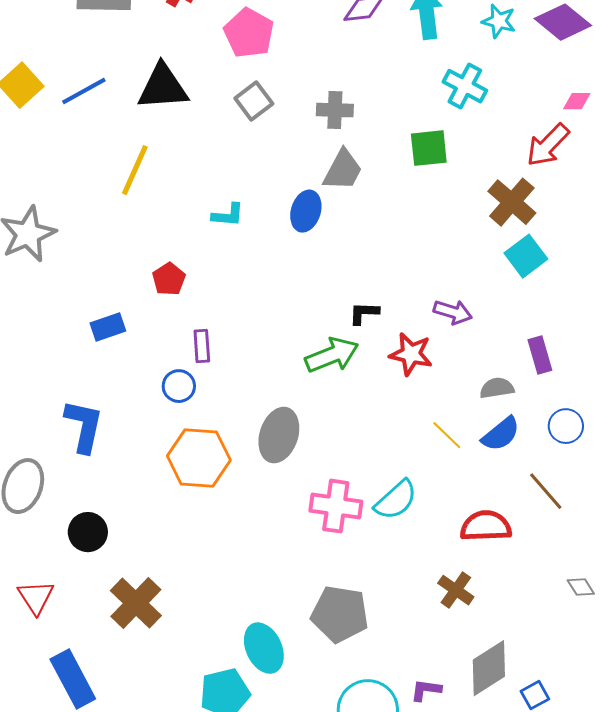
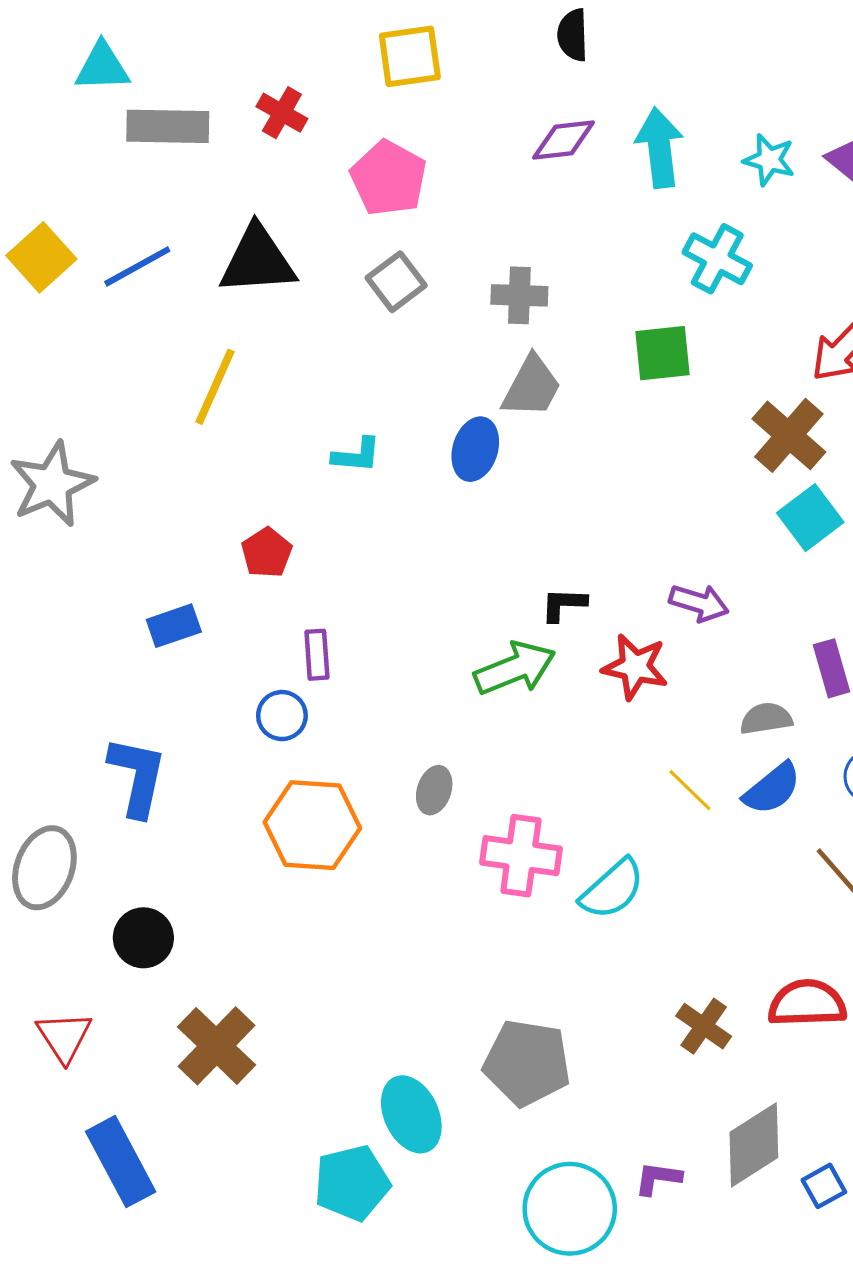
gray ellipse: (279, 435) -> (434, 790), size x0.6
pink cross: (336, 506) -> (521, 856), moved
red semicircle: (486, 526) -> (807, 1003), moved

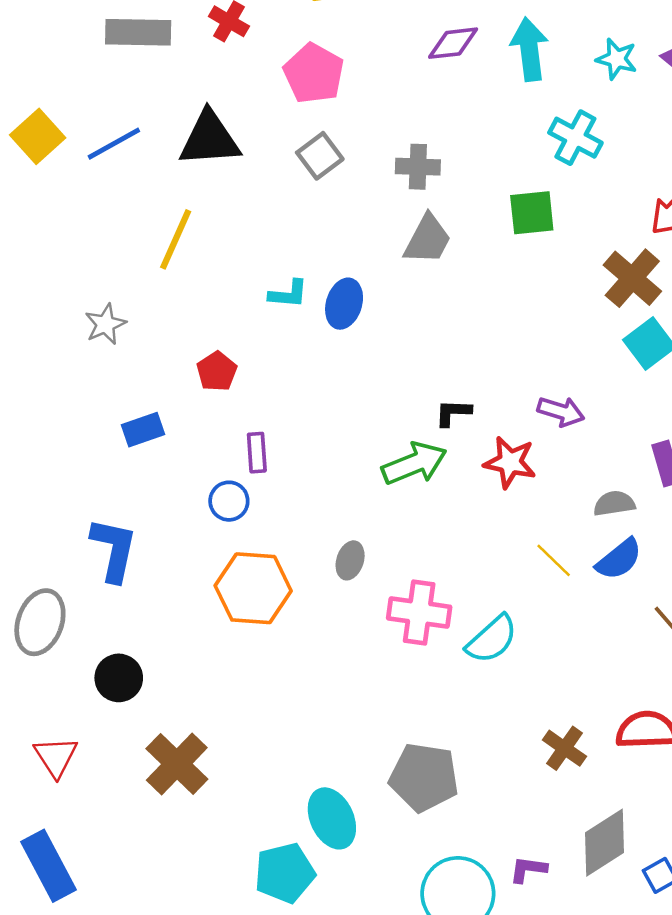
blue ellipse: (475, 449) -> (344, 304), moved
gray star: (52, 484) -> (105, 324), moved, size x0.6
blue rectangle: (121, 1162) -> (48, 866), moved

